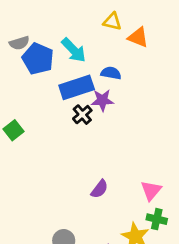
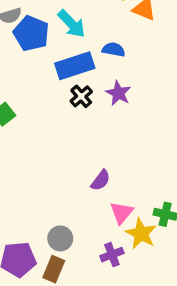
purple star: (102, 100) -> (118, 93), moved, turned 30
pink triangle: (151, 190) -> (122, 213), moved

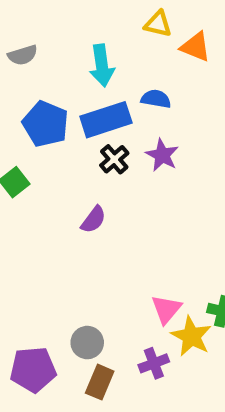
cyan arrow: (72, 24) -> (102, 66), turned 36
blue pentagon: (31, 33) -> (46, 124), moved
purple semicircle: (101, 180) -> (93, 220), moved
brown rectangle: (54, 269) -> (100, 382), moved

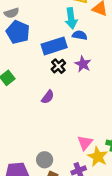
cyan arrow: (102, 66) -> (71, 18), moved
blue pentagon: (46, 124) -> (18, 32), moved

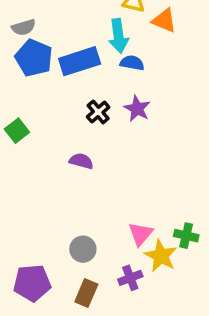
blue rectangle: (54, 46) -> (80, 61), moved
purple semicircle: (48, 97) -> (81, 161), turned -112
gray circle: (45, 160) -> (83, 249), moved

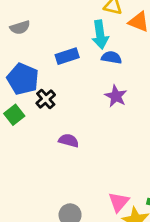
blue pentagon: (34, 58) -> (23, 79), moved
blue rectangle: (80, 61) -> (67, 56), size x0.7
black cross: (98, 112) -> (46, 99), moved

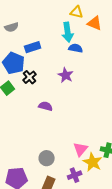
blue rectangle: (67, 56) -> (33, 47), moved
purple star: (116, 96) -> (66, 75), moved

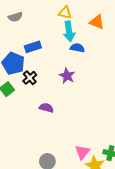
yellow triangle: (77, 12) -> (65, 13), moved
gray semicircle: (12, 27) -> (15, 17), moved

